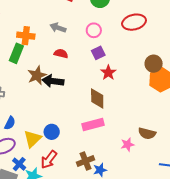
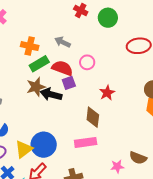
pink circle: (94, 30) -> (87, 62), moved
green rectangle: (16, 53) -> (39, 64), moved, turned 30
purple square: (98, 53) -> (69, 83), moved
red semicircle: (61, 54) -> (62, 68), size x1.5
blue circle: (52, 132) -> (44, 145), size x1.6

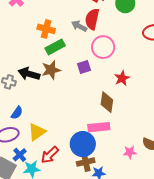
pink circle: (87, 62) -> (103, 47), size x1.5
red semicircle: (62, 68) -> (92, 19), moved, turned -100
black arrow: (51, 94) -> (29, 74), moved
blue circle: (44, 145) -> (83, 144), moved

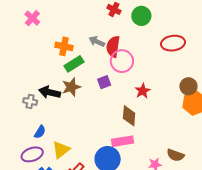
red semicircle: (92, 19) -> (113, 47), moved

